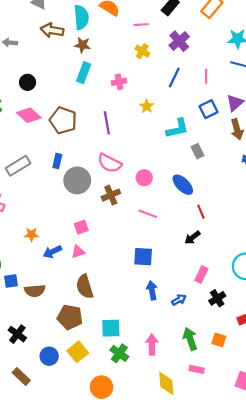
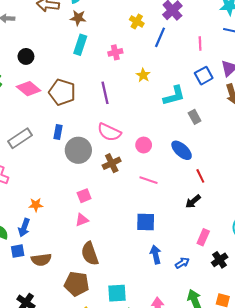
blue line: (174, 77) -> (160, 37), moved
blue arrow: (52, 252) -> (24, 228), moved, turned -42

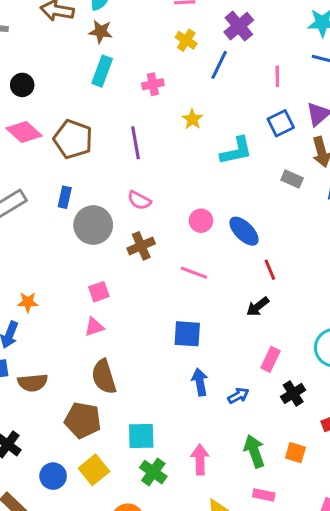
gray rectangle: (195, 117) -> (292, 179), moved, turned -40
pink semicircle: (109, 132) -> (139, 200), size x0.7
pink circle: (144, 145) -> (201, 221), moved

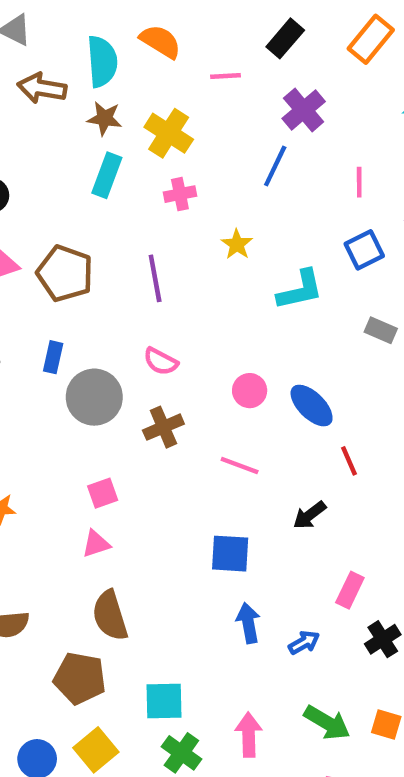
yellow cross: (186, 40) -> (169, 133), moved, size x1.5
black arrow: (258, 307) -> (310, 515), moved
green arrow: (254, 451) -> (327, 723), turned 140

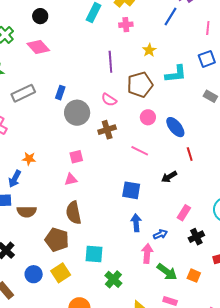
brown pentagon: (65, 273) -> (140, 85), moved, turned 30
pink arrow: (249, 735) -> (147, 254), moved
green cross: (181, 753) -> (113, 279), moved

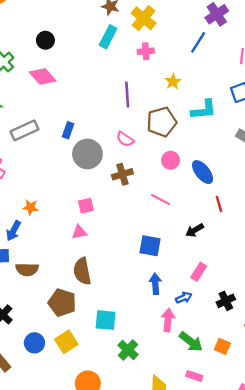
pink rectangle: (184, 213) -> (199, 272), moved

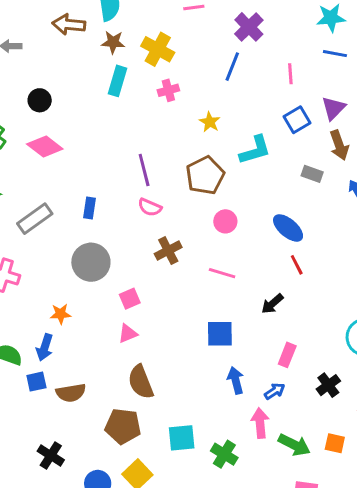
purple line: (127, 95) -> (144, 170), moved
pink semicircle: (125, 139) -> (150, 207), moved
gray circle: (87, 154) -> (91, 262), moved
blue ellipse: (203, 172) -> (288, 228), moved
green cross: (128, 350) -> (224, 454), moved

